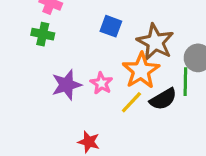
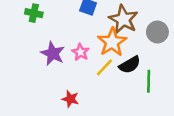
green line: (185, 82) -> (149, 81), moved
purple star: (67, 85) -> (53, 53), turned -30

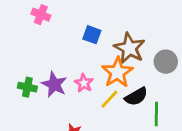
green cross: (34, 13) -> (27, 87), moved

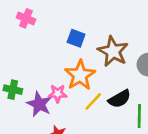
orange star: (117, 72) -> (80, 75), moved
pink star: (84, 83) -> (58, 94), moved, turned -30
purple star: (54, 84) -> (39, 104), moved

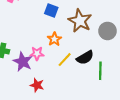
orange star: (80, 75) -> (54, 39), size x0.6

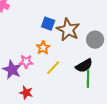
blue square: (51, 11) -> (48, 24), moved
black semicircle: (85, 58) -> (84, 66), moved

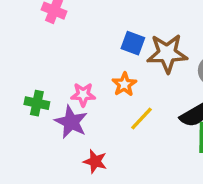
brown star: (68, 30) -> (167, 53), turned -30
pink star: (26, 62) -> (83, 95), moved

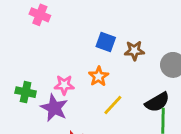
brown star: (167, 53) -> (134, 51), size x0.6

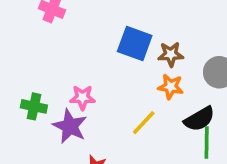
blue square: (106, 42) -> (135, 43), size x1.4
orange star: (99, 76) -> (171, 87), moved, turned -30

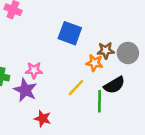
brown star: (171, 54) -> (106, 51), moved
green line: (207, 142) -> (99, 101), moved

